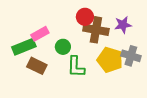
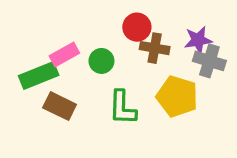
brown cross: (96, 30) -> (155, 48), size x0.7
green circle: (63, 47) -> (101, 61), moved
gray cross: (131, 56) -> (209, 61), moved

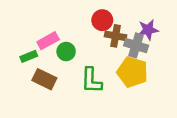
green circle: (101, 61) -> (66, 52), moved
gray cross: (209, 61) -> (136, 45), moved
green rectangle: (39, 75) -> (29, 56), size x0.6

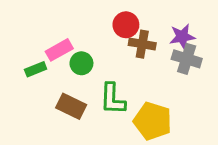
gray cross: (136, 45) -> (187, 59), moved
yellow pentagon: (132, 72) -> (153, 121), moved
brown rectangle: (44, 79) -> (71, 106), moved

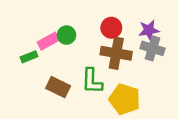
red circle: (126, 25) -> (111, 28), moved
brown cross: (142, 44) -> (116, 53), moved, size x1.4
green circle: (81, 63) -> (67, 35), moved

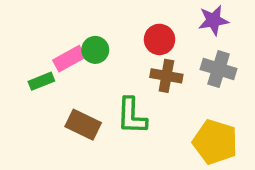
purple star: (149, 30) -> (213, 20), moved
brown cross: (116, 53) -> (166, 76), size x0.7
yellow pentagon: (125, 99) -> (215, 142), moved

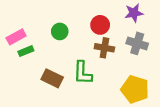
pink rectangle: (69, 59) -> (16, 37), moved

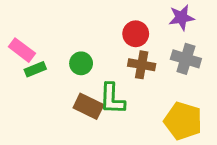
green circle: (60, 31) -> (81, 63), moved
pink rectangle: (16, 37) -> (22, 50), turned 66
brown rectangle: (52, 78) -> (88, 106), moved

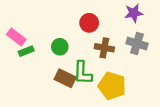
red circle: (136, 34) -> (89, 23), moved
yellow pentagon: (183, 121) -> (112, 86), moved

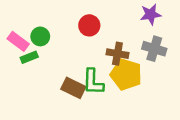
red circle: (89, 23) -> (89, 25), moved
green circle: (60, 47) -> (40, 36), moved
yellow pentagon: (112, 86) -> (126, 74), moved

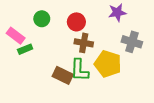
purple star: (151, 14) -> (117, 12), moved
green circle: (40, 36) -> (42, 19), moved
brown cross: (117, 54) -> (84, 43), moved

